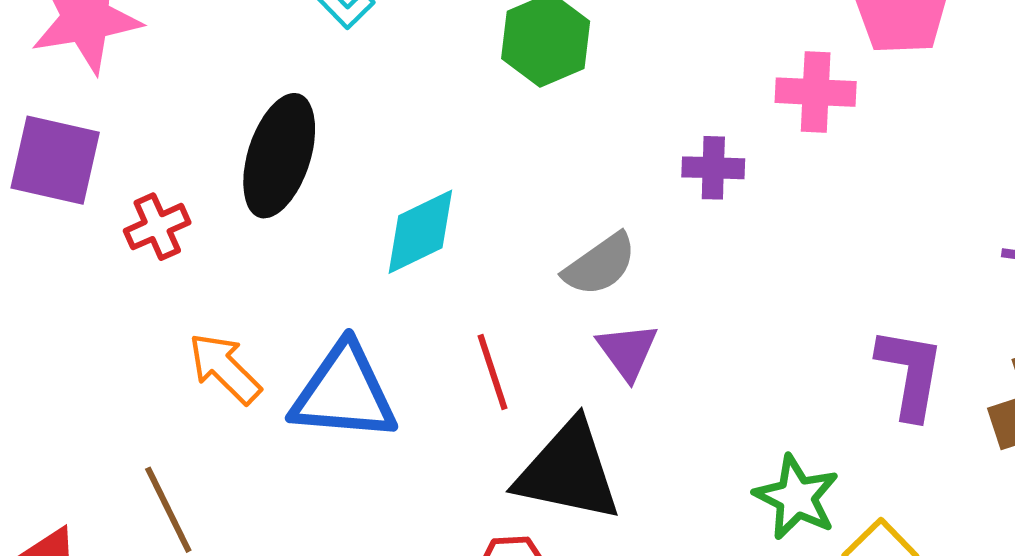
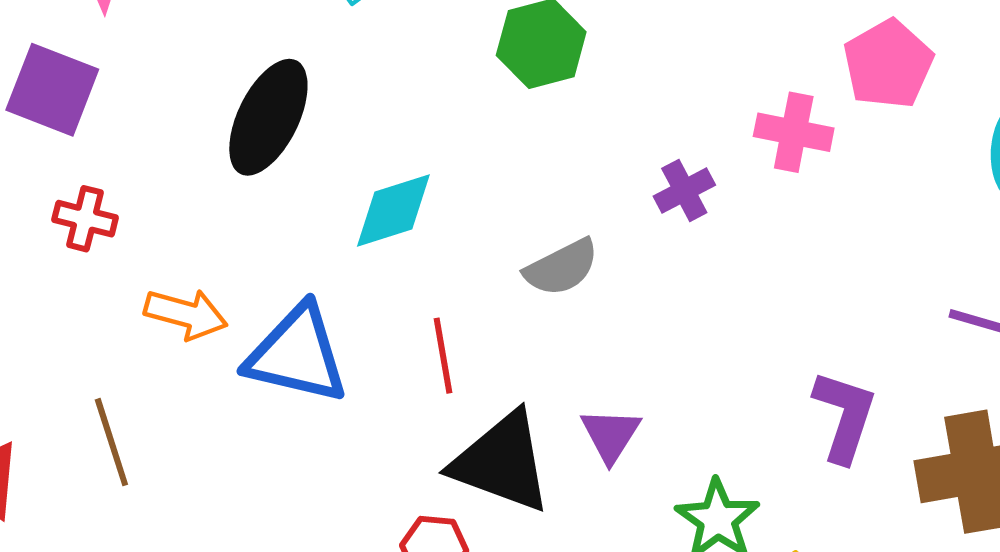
purple cross: (713, 168) -> (684, 191), turned -38
red cross: (157, 227) -> (85, 219), moved, turned 30
purple triangle: (627, 351) -> (610, 435), moved
orange arrow: (225, 368) -> (186, 314), turned 142

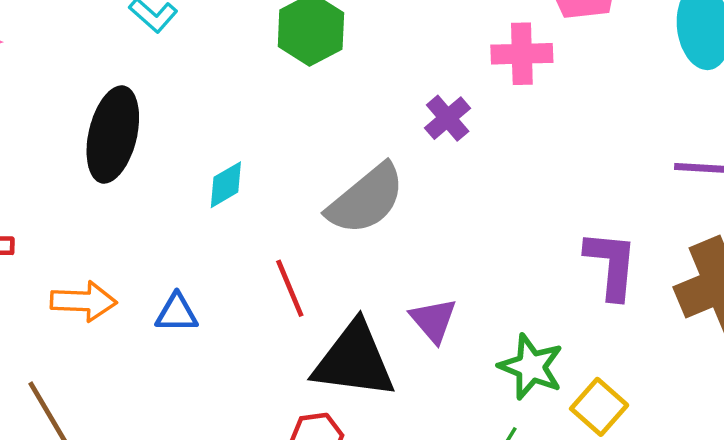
cyan diamond: (393, 210) -> (226, 185), size x0.7
gray semicircle: (562, 268) -> (366, 199), size x1.4
blue triangle: (297, 354) -> (177, 313), size x0.5

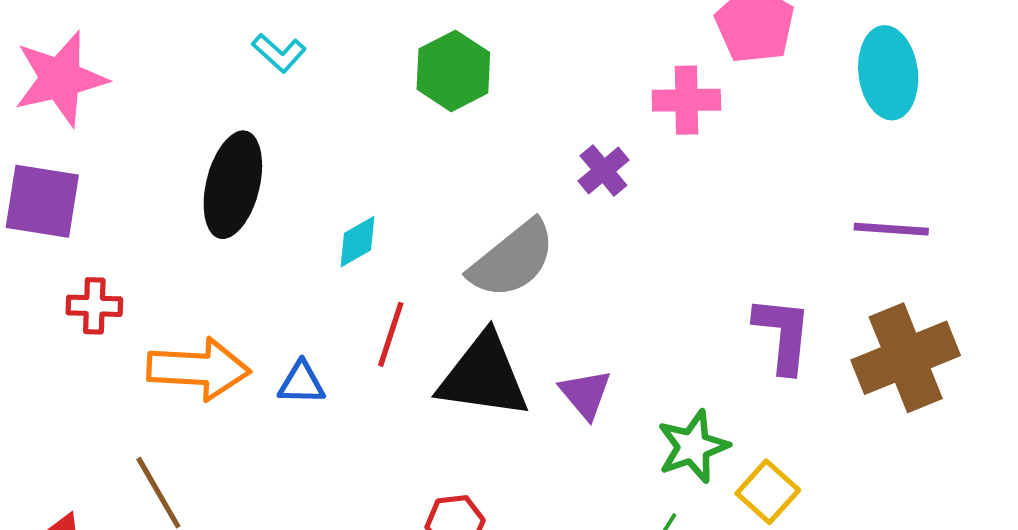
red line: (290, 288) -> (391, 334), moved, turned 40
orange arrow: (84, 301) -> (199, 369), size x1.4
black triangle: (354, 360) -> (484, 376), moved
green star: (531, 367) -> (693, 447), turned 30

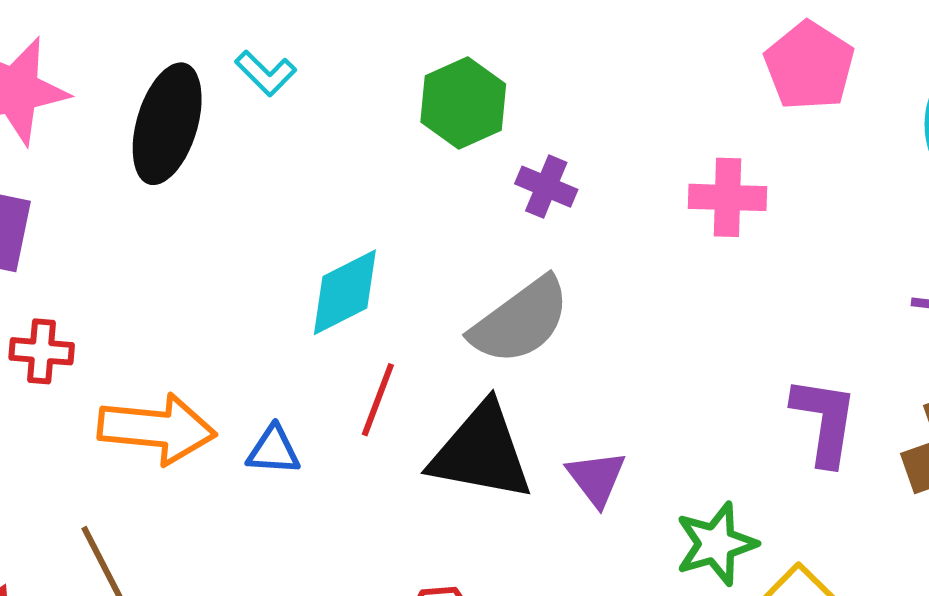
pink cross: (686, 100) -> (728, 197), moved
purple cross: (603, 170) -> (546, 187), moved, turned -30
black ellipse: (233, 185) -> (167, 124), moved
cyan diamond: (357, 242) -> (345, 292), size x1.5

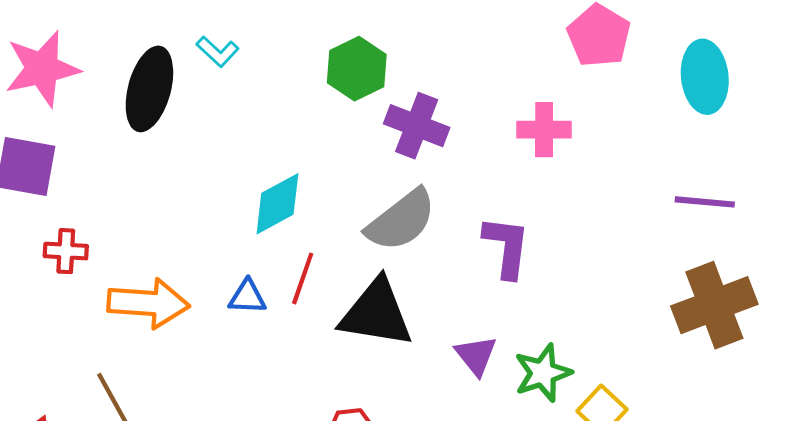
purple cross: (546, 187) -> (417, 126), size x1.5
purple L-shape: (825, 421) -> (507, 247), moved
blue triangle: (273, 450) -> (247, 297), moved
purple triangle: (596, 478) -> (476, 355), moved

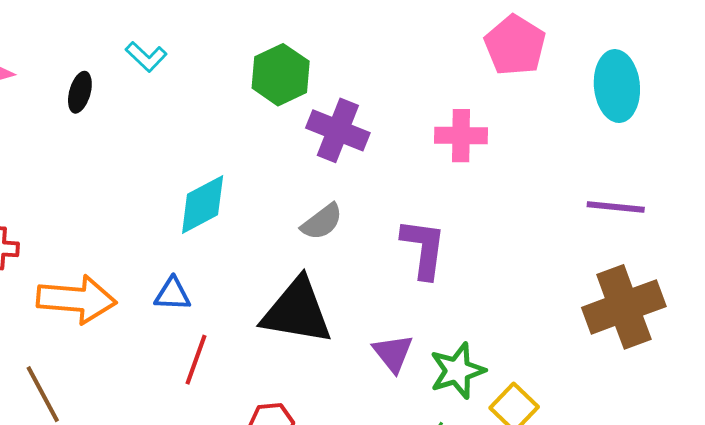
black ellipse: (149, 89) -> (80, 92), size x0.5
gray semicircle: (401, 220) -> (322, 222), size x0.6
red line: (303, 278) -> (196, 360), moved

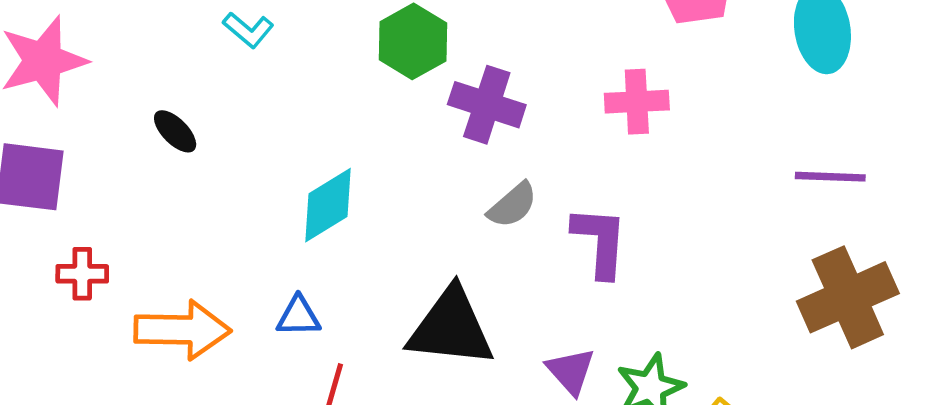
black ellipse: (80, 92) -> (175, 131), moved, turned -57
gray semicircle: (322, 222) -> (513, 205), moved

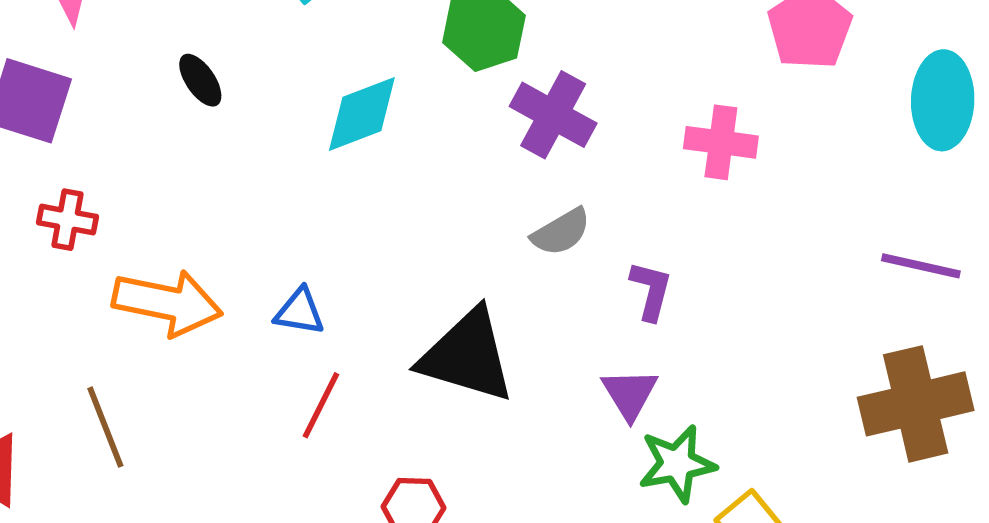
cyan diamond: (328, 205) -> (362, 114), moved
purple L-shape: (600, 242) -> (651, 291), size x0.7
purple triangle: (571, 371) -> (630, 394), moved

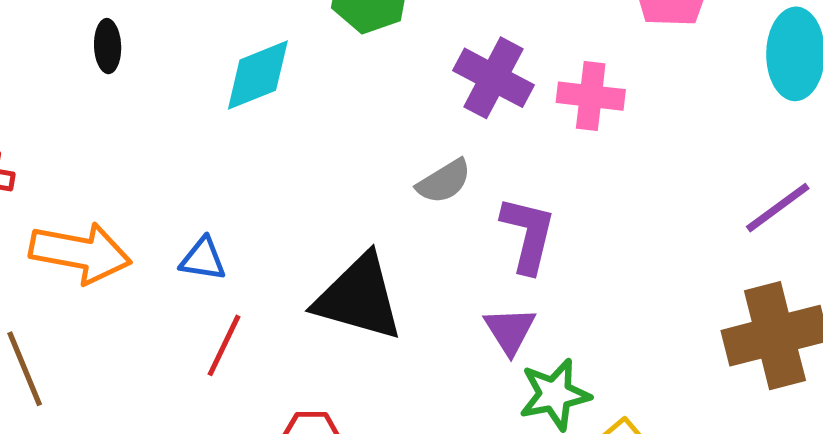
black ellipse: (200, 80) -> (108, 46), turned 33
purple cross: (553, 115) -> (494, 78), moved
purple line: (921, 266) -> (778, 208), turned -48
purple L-shape: (651, 291) -> (528, 235), size x1.4

